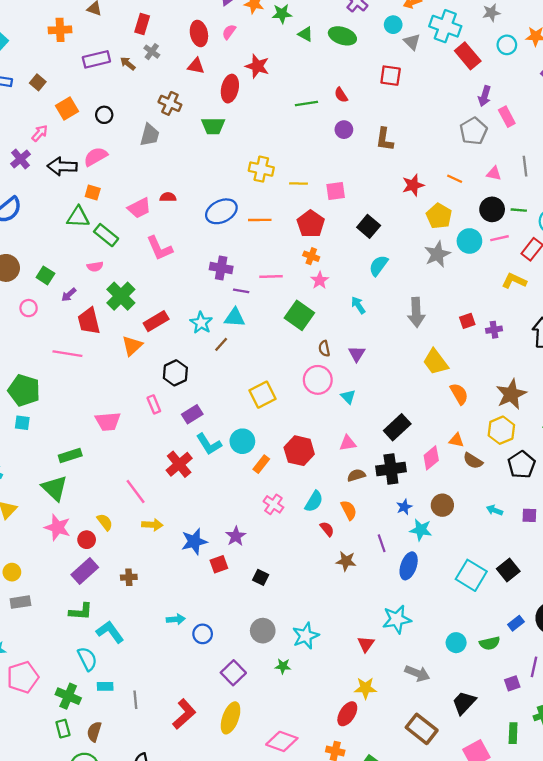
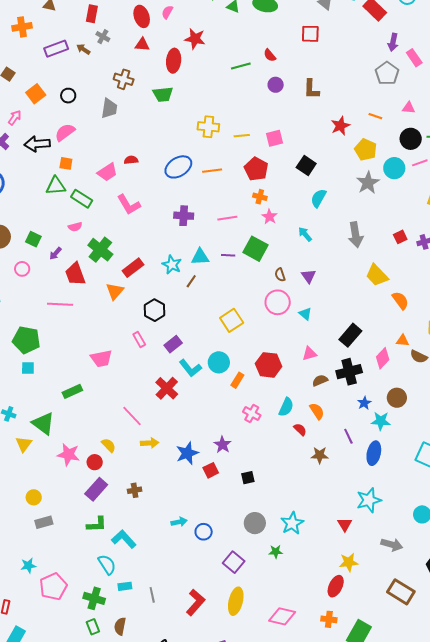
purple line: (241, 291) -> (228, 255), moved
green triangle: (55, 488) -> (43, 423), moved
black square: (261, 577) -> (248, 478), turned -32

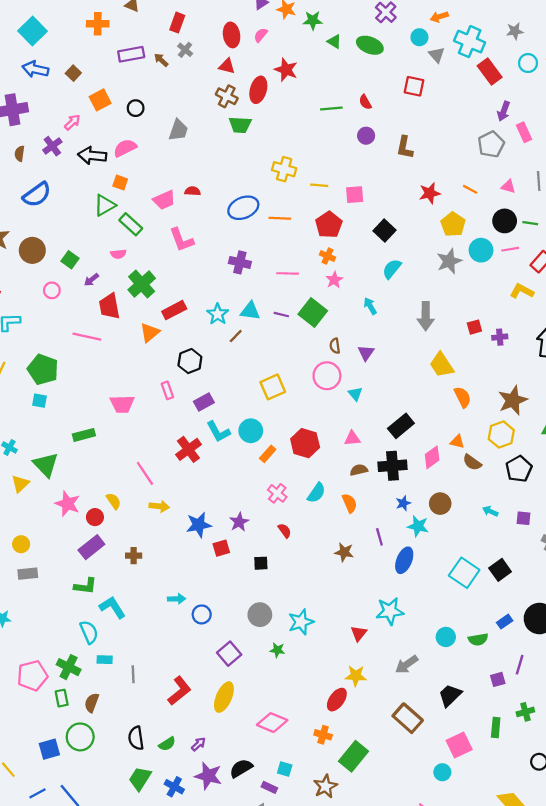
brown cross: (124, 79) -> (227, 96), moved
green triangle: (56, 186) -> (105, 205), turned -35
red semicircle: (300, 429) -> (285, 531), moved
gray arrow: (392, 545) -> (407, 664), turned 120
pink pentagon: (53, 587) -> (32, 676), moved

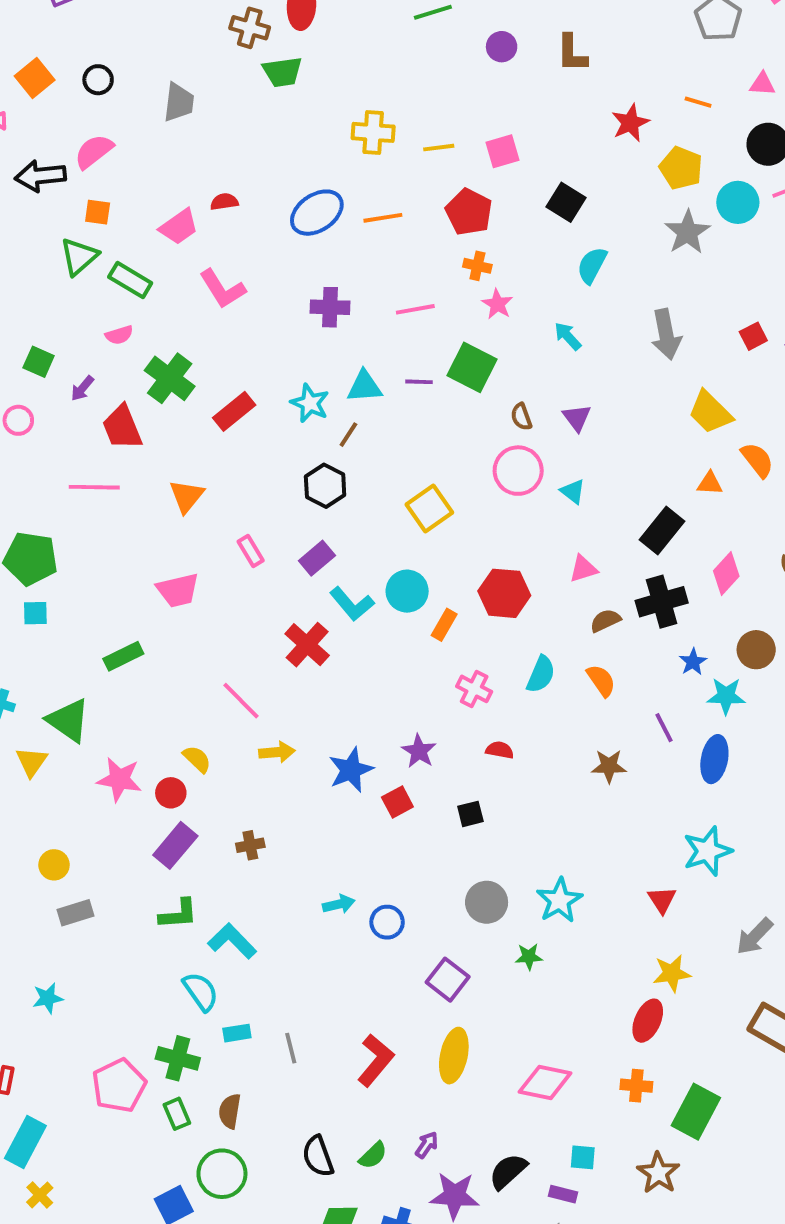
orange triangle: (150, 333) -> (186, 496), moved
black hexagon: (190, 361) -> (325, 486), moved
orange triangle: (457, 442) -> (710, 483), moved
red semicircle: (285, 531) -> (500, 750), turned -32

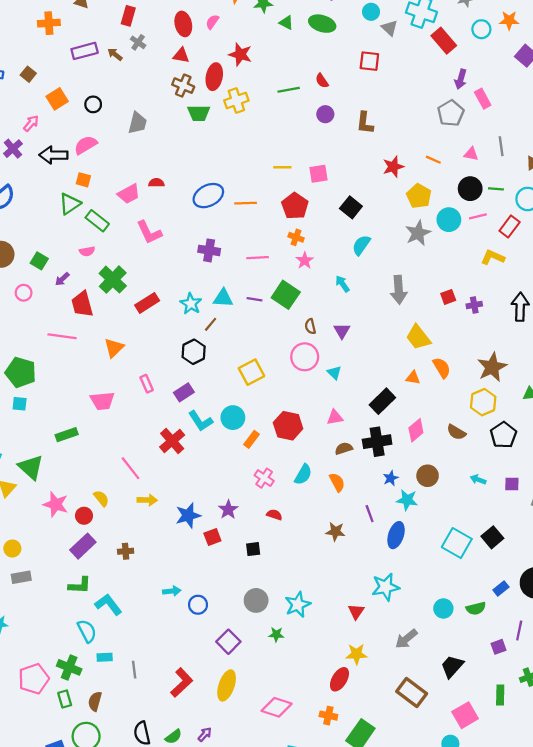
yellow cross: (373, 132) -> (236, 101), moved, turned -30

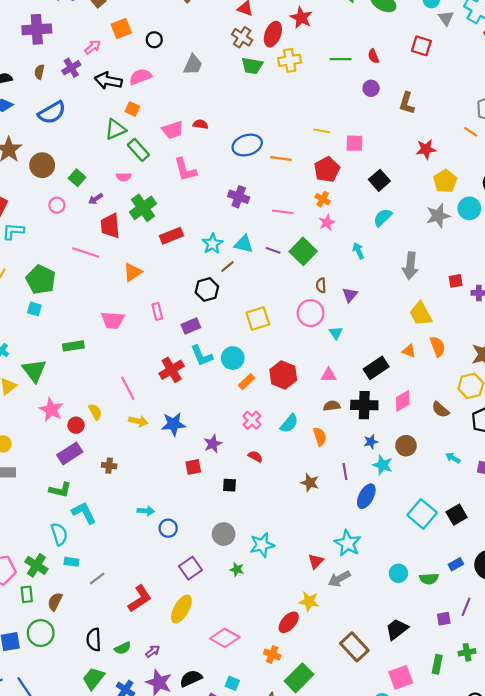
orange line: (433, 160) -> (471, 132), moved
blue star: (188, 515) -> (173, 424), moved
cyan star: (386, 587) -> (348, 543), turned 30
gray arrow: (406, 639) -> (339, 579), moved
gray line: (134, 670) -> (97, 578), turned 49

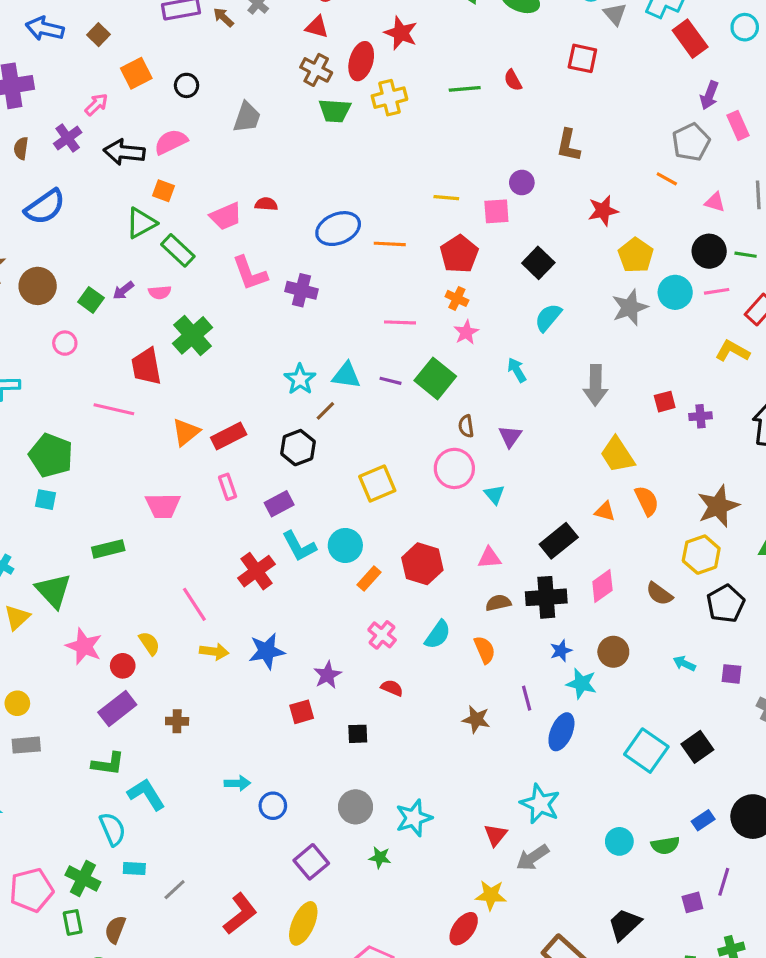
purple circle: (371, 88) -> (522, 183), moved
purple cross: (239, 197) -> (301, 290), moved
purple arrow: (96, 199) -> (123, 290), moved
red rectangle: (171, 236) -> (229, 436), moved

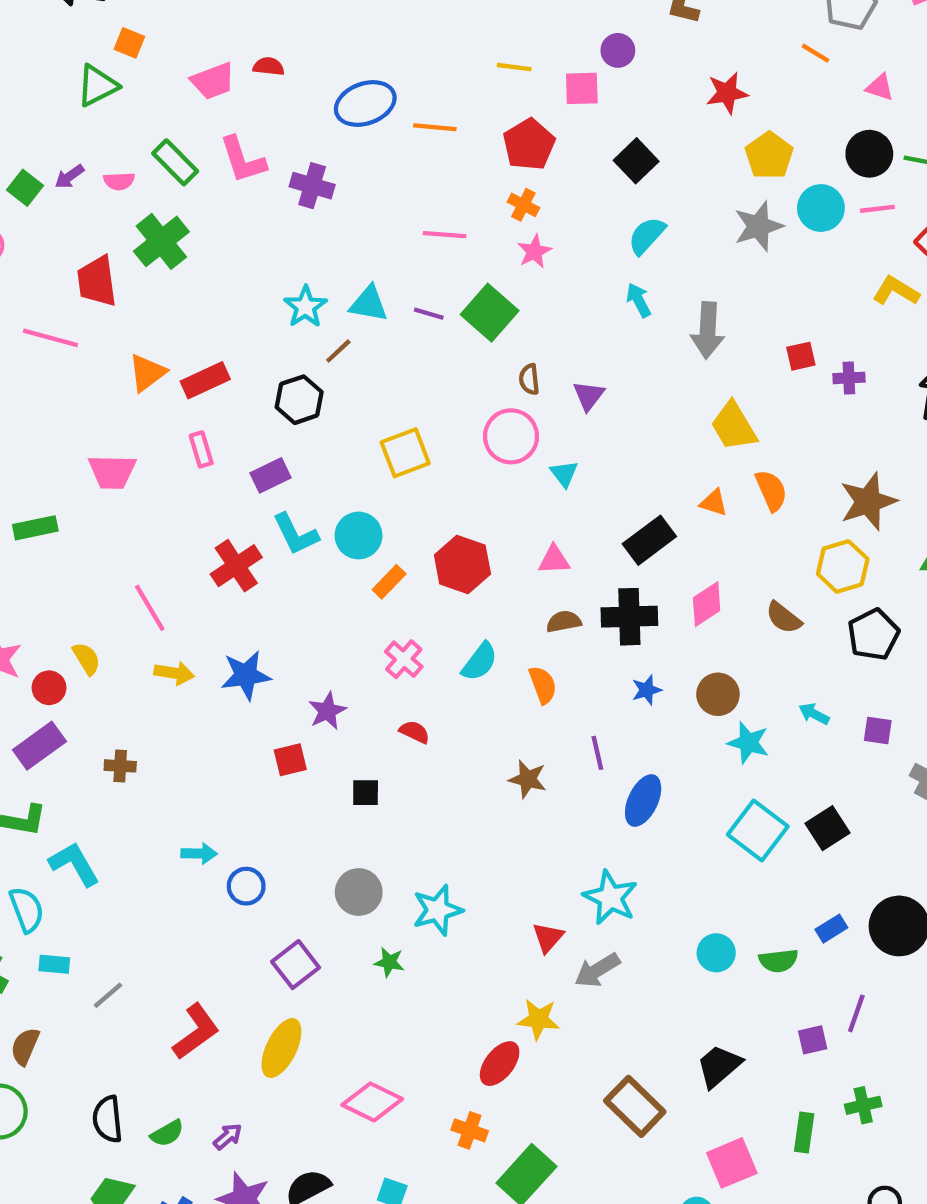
green rectangle: (178, 250) -> (175, 162), moved
cyan arrow: (517, 370) -> (639, 300), moved
cyan star: (581, 684) -> (748, 743), moved

